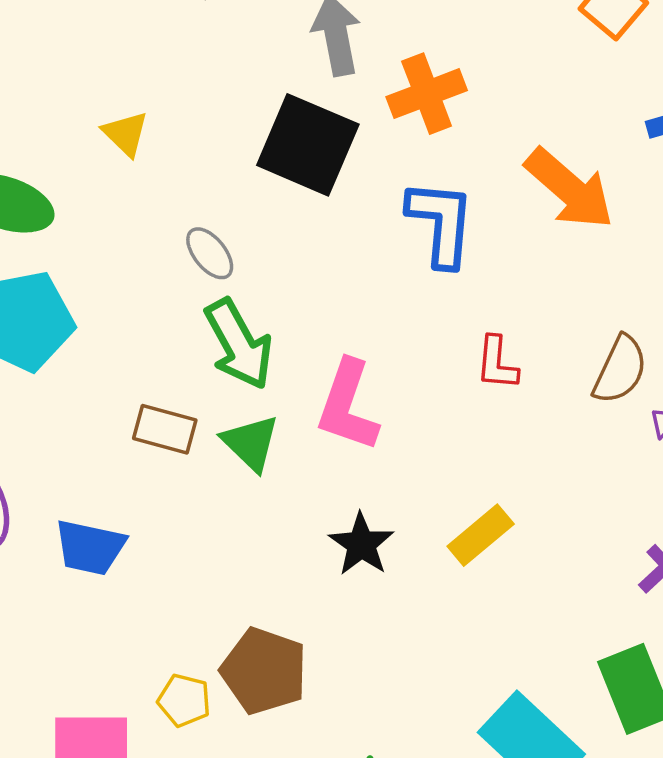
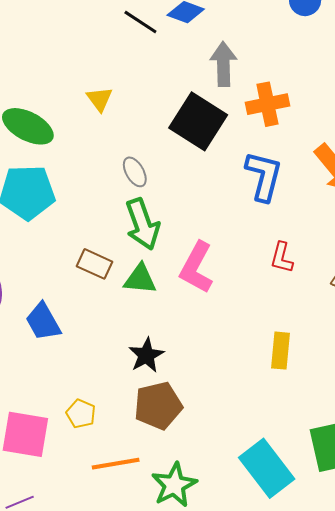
green triangle: (251, 443) -> (140, 279), turned -48
yellow rectangle: (481, 535) -> (280, 351), moved, turned -54
black star: (361, 544) -> (146, 355), moved
blue trapezoid: (90, 547) -> (43, 322), turned 39
brown pentagon: (264, 671) -> (158, 406), moved, turned 30

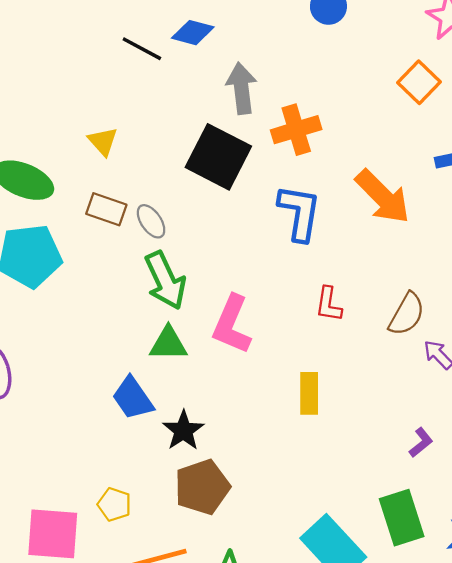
brown rectangle: (95, 264) -> (106, 209), moved
blue trapezoid: (43, 322) -> (133, 398), moved
yellow rectangle: (280, 351) -> (309, 393), moved

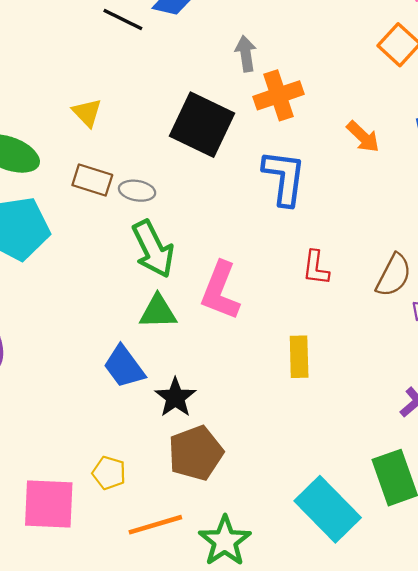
gray arrow: (242, 88) -> (246, 54), moved, size x0.7
orange arrow: (383, 197) -> (363, 137), moved, size x0.6
gray ellipse: (151, 221) -> (137, 191), turned -44

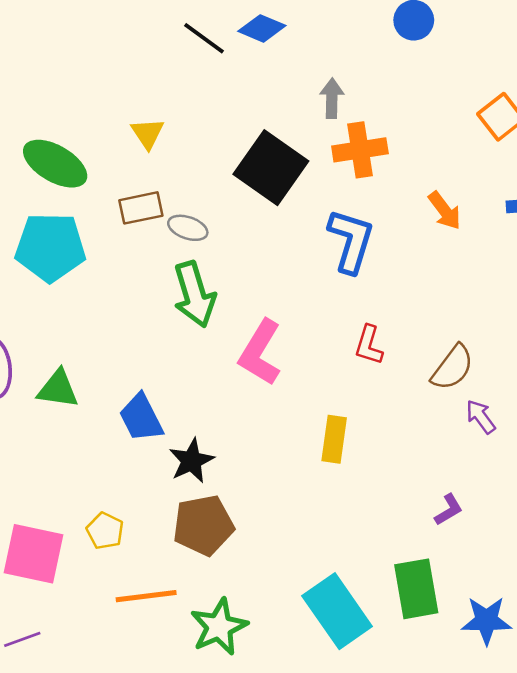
brown rectangle: (92, 180) -> (141, 208), turned -39
green triangle: (158, 312) -> (58, 389), moved

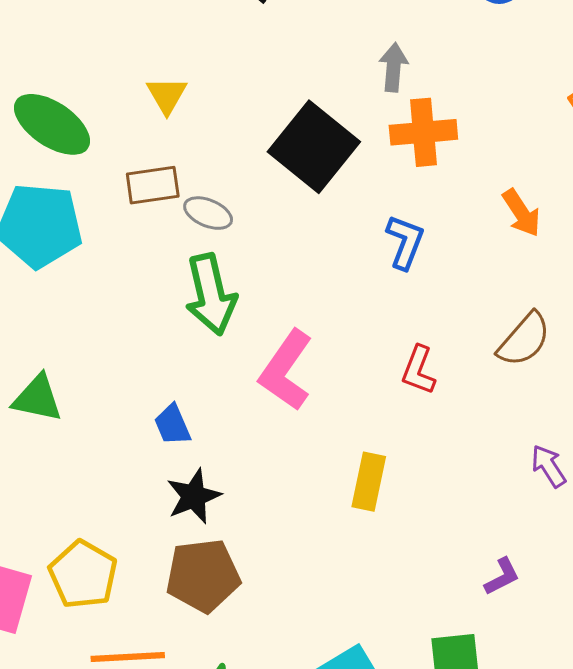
blue L-shape: (351, 241) -> (405, 242), size x0.7
brown semicircle: (452, 368) -> (524, 340), moved
blue trapezoid: (141, 418) -> (172, 425), moved, size x0.7
yellow pentagon: (105, 531) -> (83, 574), size x1.5

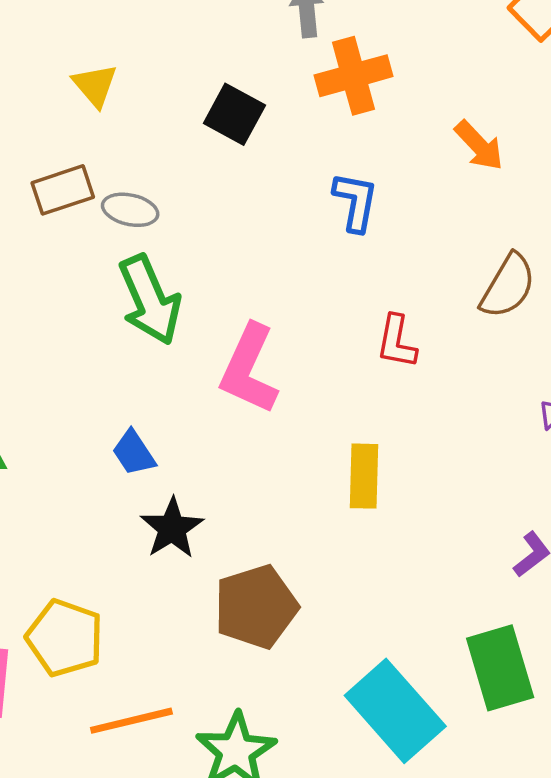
yellow triangle: (167, 95) -> (95, 85), moved
black square: (314, 147) -> (234, 114), size x0.6
brown pentagon: (203, 576) -> (256, 607), moved

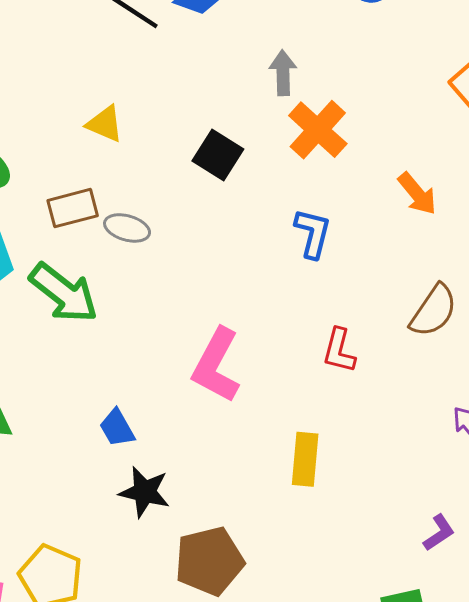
orange cross: (353, 76) -> (318, 130), turned -36
yellow triangle: (95, 85) -> (105, 124), turned -30
green arrow: (150, 300) -> (64, 293), moved, turned -32
black star: (172, 528) -> (145, 492), turned -30

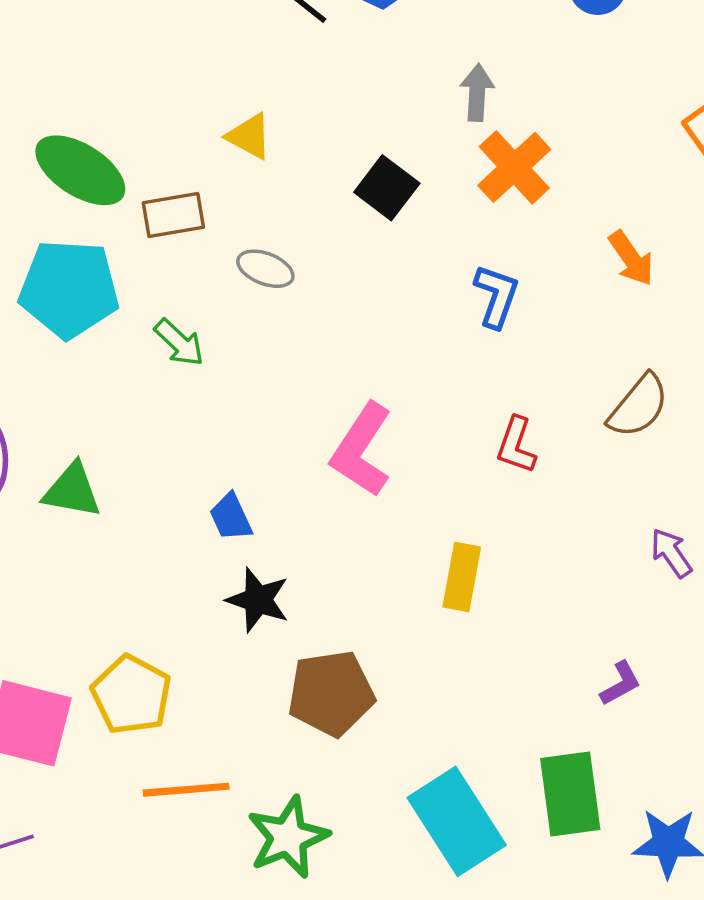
brown rectangle: (73, 208) -> (173, 215), moved
green arrow: (64, 293) -> (179, 343), size x0.6

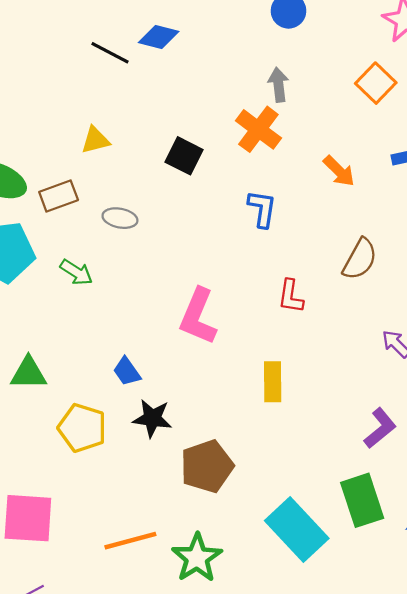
gray arrow: (477, 93) -> (278, 85), moved
yellow triangle: (249, 136) -> (95, 140), turned -32
purple L-shape: (621, 683) -> (380, 428), size x1.4
yellow pentagon: (131, 695) -> (82, 428), moved

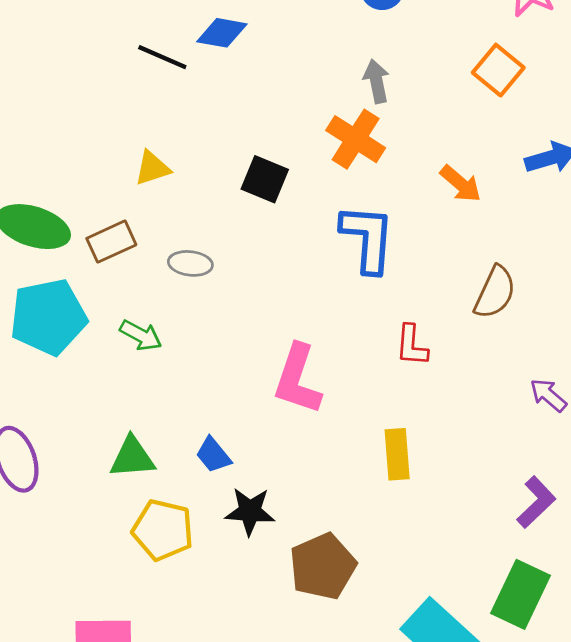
blue L-shape: (262, 209) -> (368, 238), size x1.5
green triangle: (28, 373) -> (132, 457), moved
green rectangle: (362, 500) -> (520, 594), turned 48

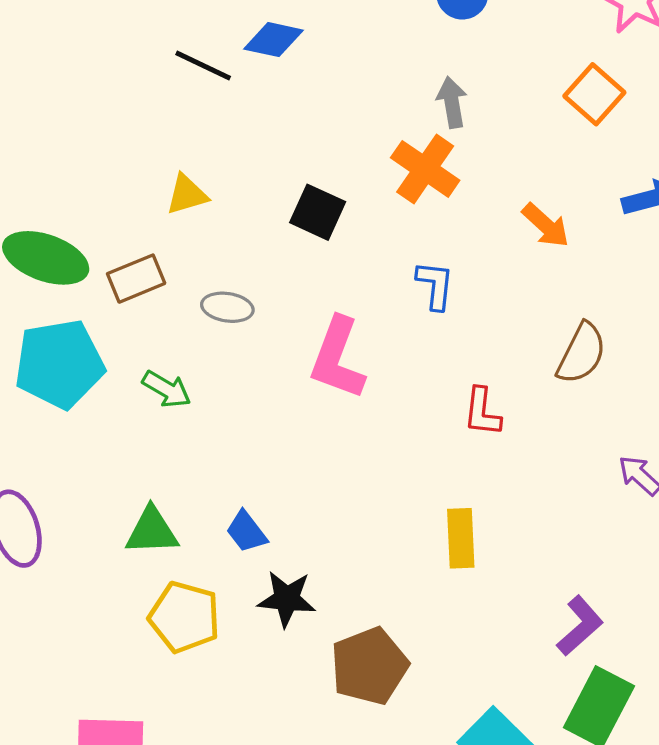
blue L-shape: (368, 238) -> (435, 285), size x0.6
pink L-shape: (298, 379) -> (338, 358), moved
purple L-shape: (536, 502) -> (580, 626), moved

